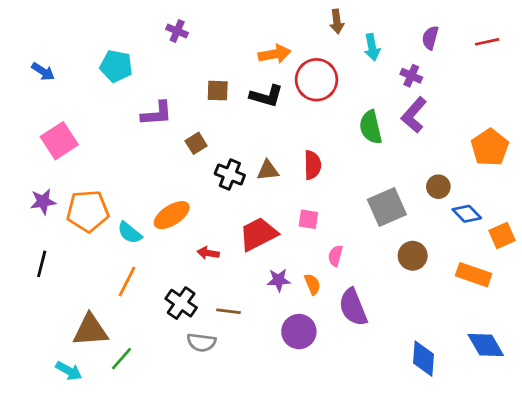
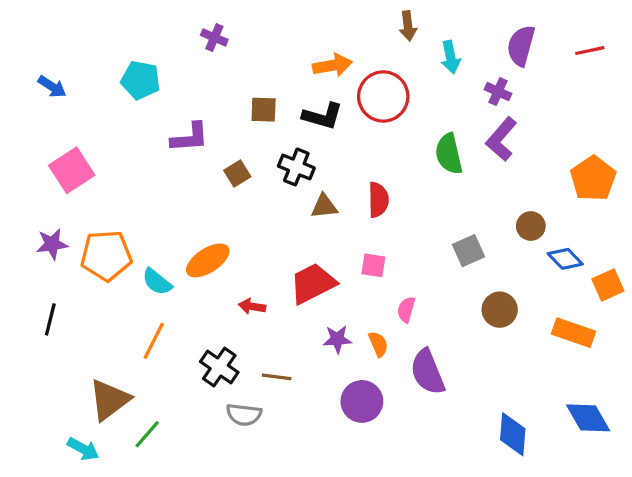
purple semicircle: (430, 38) -> (521, 46), size x1.4
black cross: (230, 174) -> (296, 167), moved
gray square: (387, 207) -> (468, 251), size x0.7
brown triangle: (90, 330) -> (109, 400), turned -33

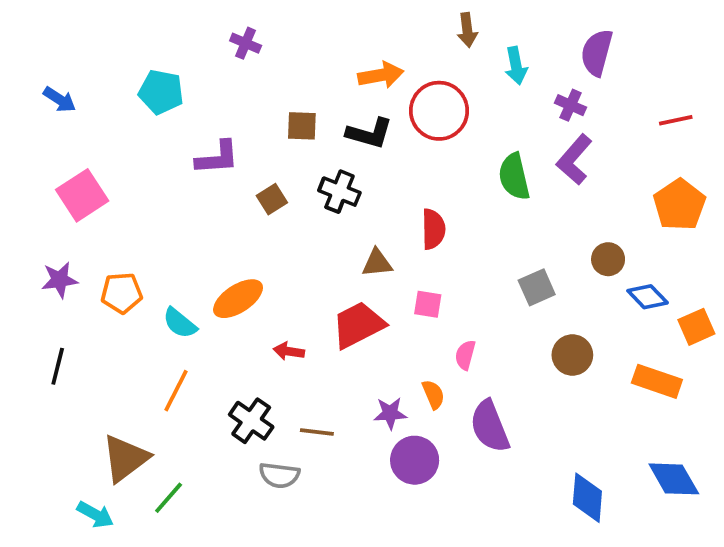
red line: (590, 51) -> (676, 120), moved
brown triangle: (324, 206) -> (377, 263), moved
orange pentagon: (106, 256) -> (122, 293), size x0.7
purple star: (337, 339) -> (390, 413), moved

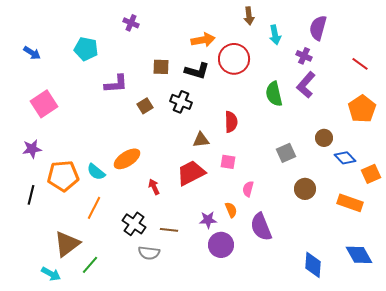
red line: (676, 120) -> (360, 64), turned 48
orange pentagon: (122, 293) -> (63, 176), moved, size x1.4
red arrow: (289, 351) -> (154, 187), turned 56

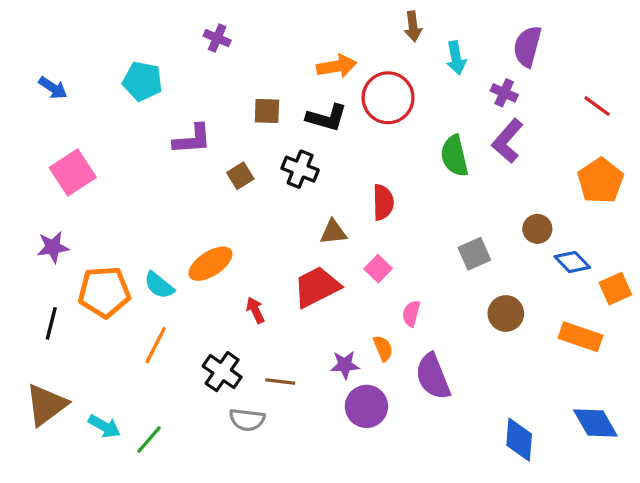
pink square: (228, 162) -> (378, 269), turned 35
brown triangle: (67, 244) -> (46, 405), moved
cyan arrow: (51, 274) -> (104, 426), moved

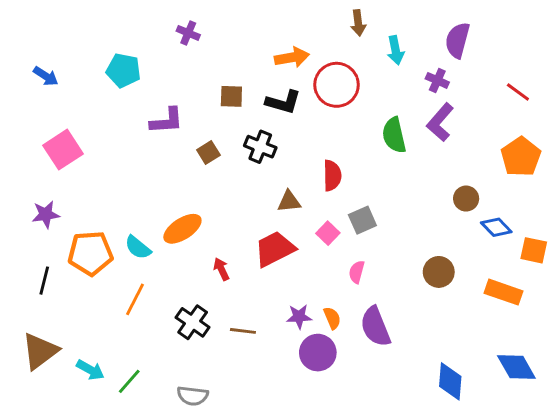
gray square: (474, 254) -> (362, 220), moved
orange square: (615, 289) -> (534, 250), turned 36
orange semicircle: (383, 348) -> (332, 318), moved
gray semicircle: (247, 420) -> (193, 396), moved

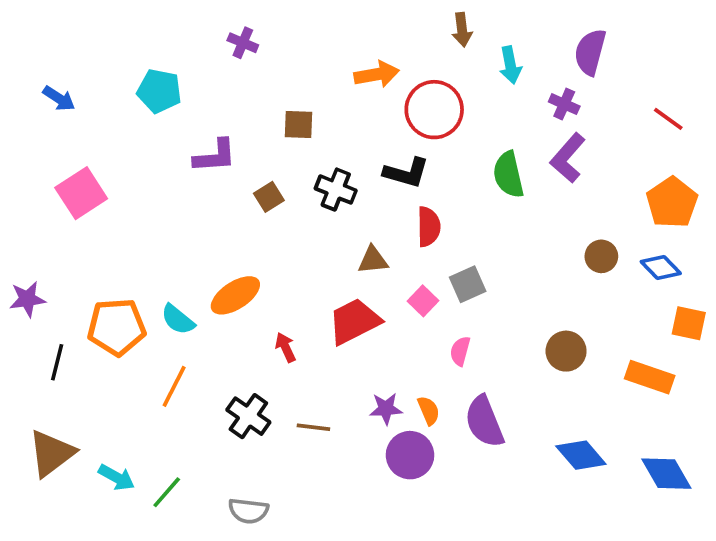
black L-shape: (283, 102) -> (406, 173), moved
purple star: (46, 214) -> (27, 299), moved
blue diamond: (496, 227) -> (661, 267), moved
blue diamond: (450, 381) -> (581, 455), moved, turned -45

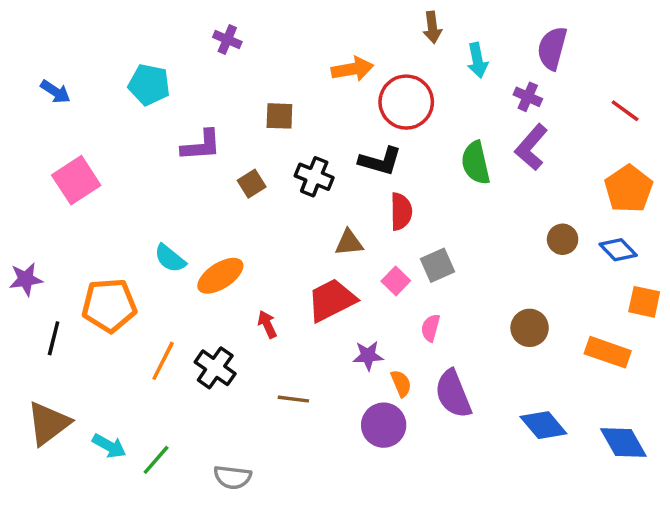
cyan semicircle: (178, 320) -> (170, 258), moved
purple star: (386, 409) -> (368, 356), moved
black cross: (248, 416) -> (215, 368), moved

